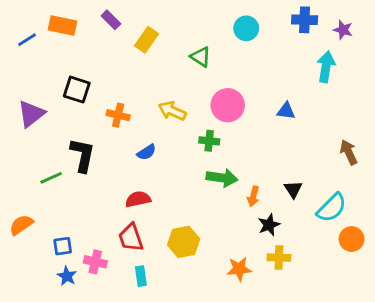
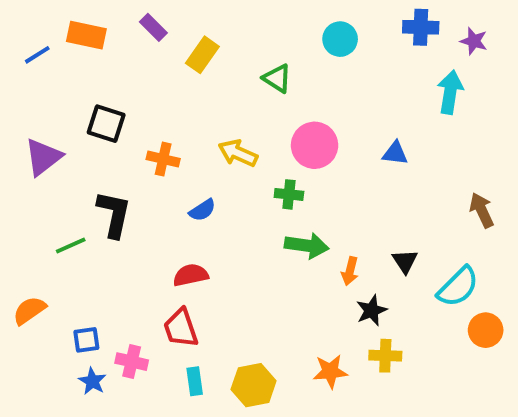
yellow hexagon: (184, 242) -> (254, 385), moved

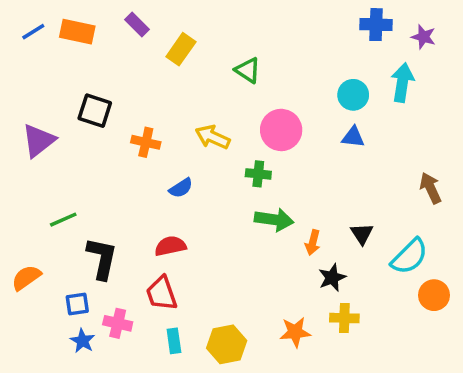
cyan circle: (340, 39) -> (353, 95), moved
blue line: (37, 55) -> (33, 32), moved
black L-shape: (114, 214) -> (102, 258), moved

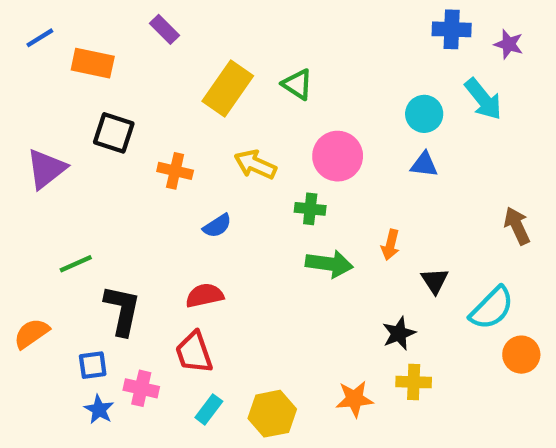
orange rectangle: (77, 32) -> (93, 63), moved
yellow rectangle: (181, 49) -> (228, 89), moved, size x1.4
cyan arrow: (402, 83) -> (483, 99), turned 132
orange arrow: (313, 242) -> (390, 245), moved
cyan rectangle: (174, 341) -> (209, 409), turned 45

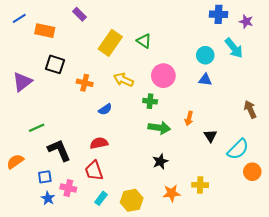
black L-shape: (122, 310) -> (59, 150), turned -35
black star: (399, 333) -> (160, 161), moved

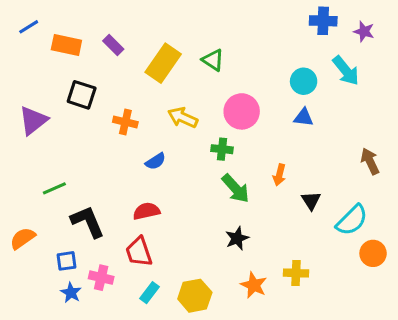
purple rectangle: (80, 14) -> (113, 45), moved
green arrow: (159, 128) -> (236, 188), turned 40
orange star: (172, 193) -> (254, 285), turned 30

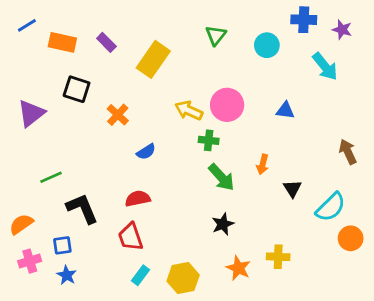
green triangle: (213, 60) -> (216, 35), moved, turned 35
cyan circle: (304, 81) -> (267, 45), moved
yellow arrow: (183, 117) -> (189, 111), moved
orange cross: (125, 122) -> (118, 115), turned 30
pink cross: (101, 278) -> (30, 261), moved, turned -30

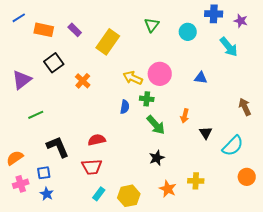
black square: (77, 89) -> (54, 63), turned 36
blue semicircle: (146, 152) -> (125, 107), moved, turned -48
green line: (51, 177) -> (36, 115), moved
red trapezoid: (131, 237) -> (92, 167), turned -75
orange circle: (351, 238) -> (247, 177), moved

